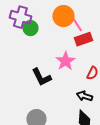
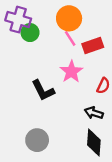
pink line: (77, 25) -> (70, 38), moved

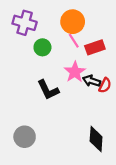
green circle: (30, 33) -> (42, 47), moved
black arrow: (94, 113) -> (92, 81), moved
gray circle: (37, 140) -> (25, 137), moved

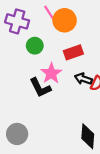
pink line: (74, 41) -> (49, 13), moved
red rectangle: (95, 47) -> (73, 52), moved
pink star: (75, 72) -> (51, 73), moved

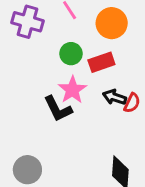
orange circle: (65, 20) -> (112, 23), moved
green circle: (35, 46) -> (71, 54), moved

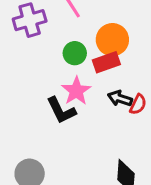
purple cross: (27, 22) -> (30, 20), turned -32
orange circle: (112, 23) -> (112, 40), moved

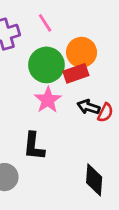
green circle: (75, 53) -> (46, 65), size x1.6
black L-shape: (61, 110) -> (34, 146), moved, turned 32

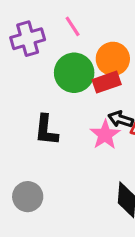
pink star: (48, 100) -> (105, 135), moved
black L-shape: (34, 146) -> (46, 130), moved

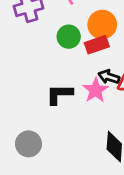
green circle: (74, 73) -> (69, 37), size x0.7
black L-shape: (46, 130) -> (59, 94), moved, turned 84

